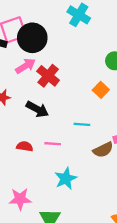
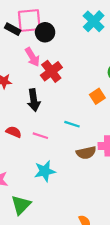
black circle: (32, 38) -> (45, 32), size x0.7
pink arrow: (25, 66) -> (32, 57), turned 78
black arrow: (37, 109) -> (34, 100), turned 40

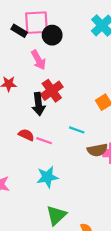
red cross: (51, 71) -> (52, 91), moved
red semicircle: (14, 132) -> (26, 135), moved
brown semicircle: (86, 153) -> (97, 150), moved
green triangle: (21, 205) -> (56, 215), moved

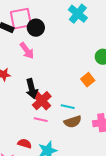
red cross: (52, 91) -> (42, 101), moved
red semicircle: (26, 135) -> (25, 144), moved
brown semicircle: (97, 150) -> (73, 122), moved

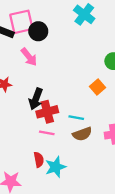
black arrow: (32, 89) -> (36, 99), turned 36
red cross: (42, 101) -> (47, 112), turned 30
red semicircle: (25, 144) -> (39, 160), moved, turned 64

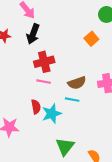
black arrow: (36, 99) -> (33, 34), moved
cyan line: (76, 118) -> (72, 100), moved

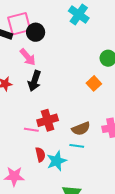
red cross: (44, 62) -> (48, 120), moved
pink line: (44, 82) -> (31, 130), moved

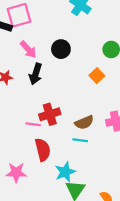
black circle: (36, 32) -> (61, 49), moved
red semicircle: (40, 155) -> (43, 150), size x1.5
cyan star: (57, 161) -> (65, 172), moved

